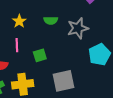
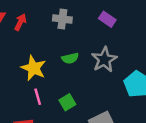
yellow star: (19, 21) -> (34, 68), size x1.5

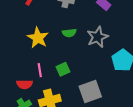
pink line: (38, 97) -> (40, 70), moved

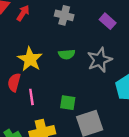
green square: (63, 69) -> (68, 103), moved, turned 32
red semicircle: (25, 84) -> (14, 82), moved, turned 105

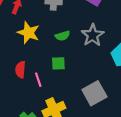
yellow star: (30, 59) -> (28, 33), moved
green square: (68, 103) -> (58, 63), moved

